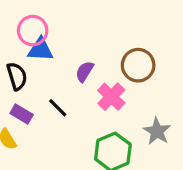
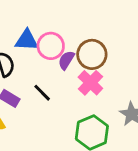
pink circle: (33, 31) -> (51, 46), moved
brown circle: (138, 65) -> (92, 54), moved

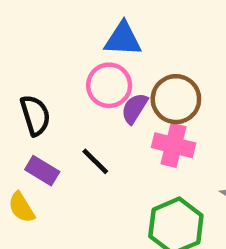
blue triangle: (27, 40) -> (123, 39), moved
pink cross: (90, 83) -> (174, 145), turned -30

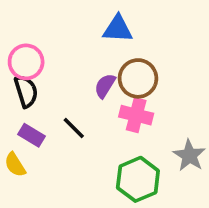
blue triangle: (123, 39) -> (118, 29), moved
pink circle: (109, 85) -> (26, 62), moved

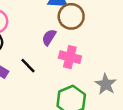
brown circle: (138, 78) -> (71, 16), moved

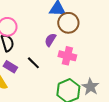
gray star: (106, 84) -> (90, 87), moved

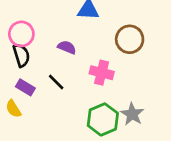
brown circle: (68, 23) -> (130, 39), moved
purple semicircle: (50, 40) -> (67, 47), moved, turned 80

